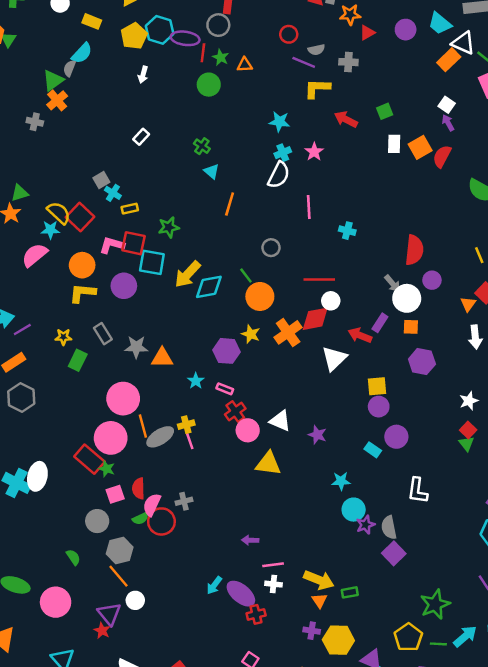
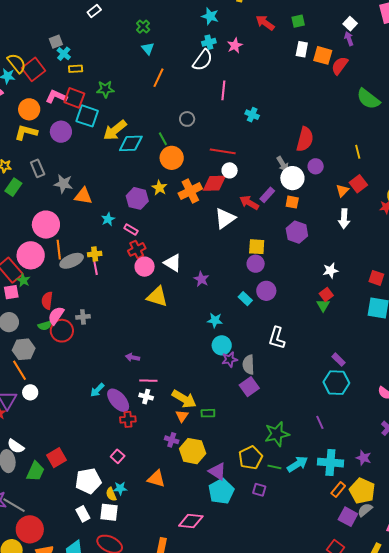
orange square: (420, 147) -> (323, 55), turned 36
pink square: (115, 494) -> (11, 292), moved

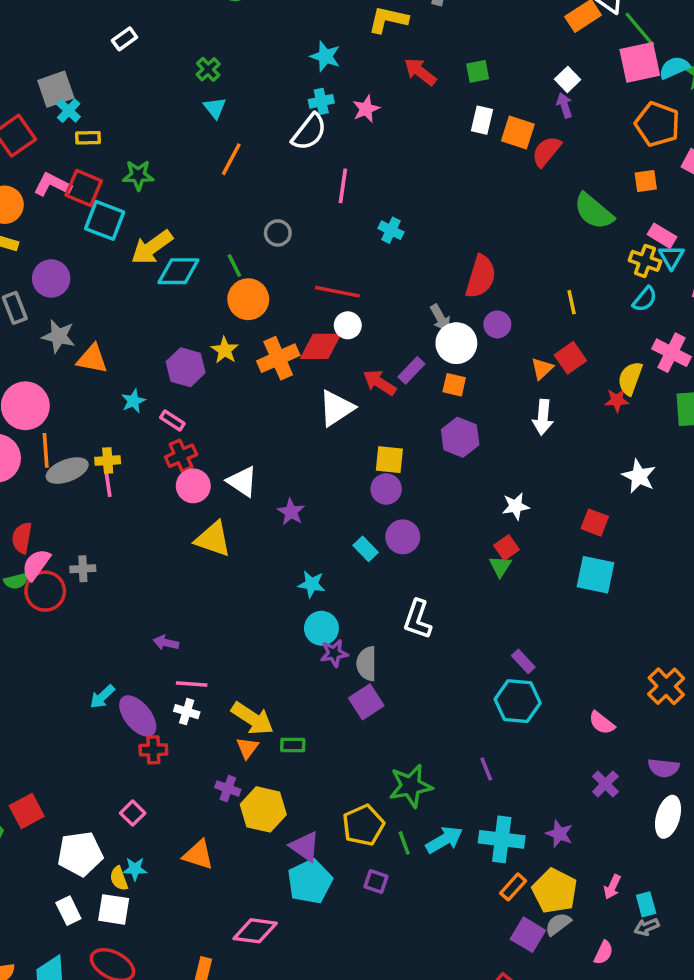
gray square: (56, 42) -> (56, 89), size x1.5
purple circle: (61, 132) -> (51, 278), moved
green line: (274, 467) -> (404, 843), turned 56

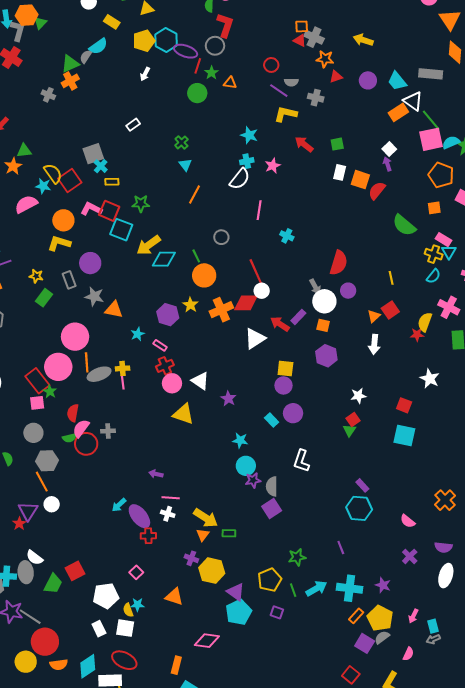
red line: (337, 292) -> (256, 271), turned 55
green star: (411, 786) -> (297, 557), size x0.7

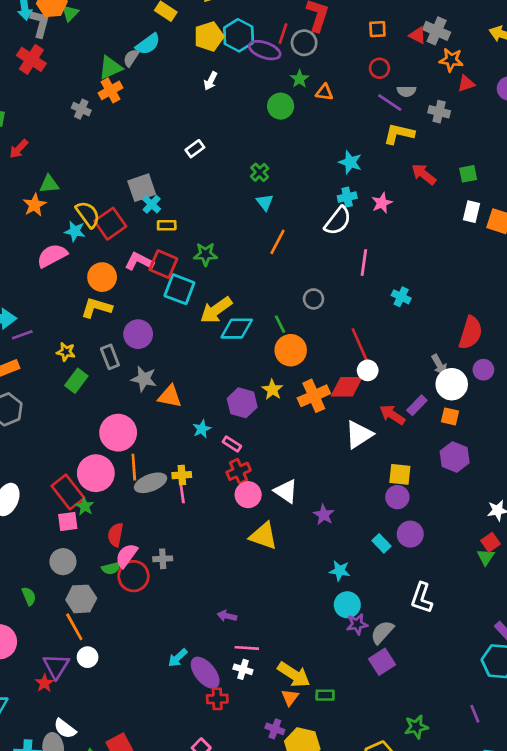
orange square: (302, 26) -> (377, 29), moved
red line: (198, 66) -> (283, 34), moved
gray semicircle: (272, 486) -> (382, 632), turned 42

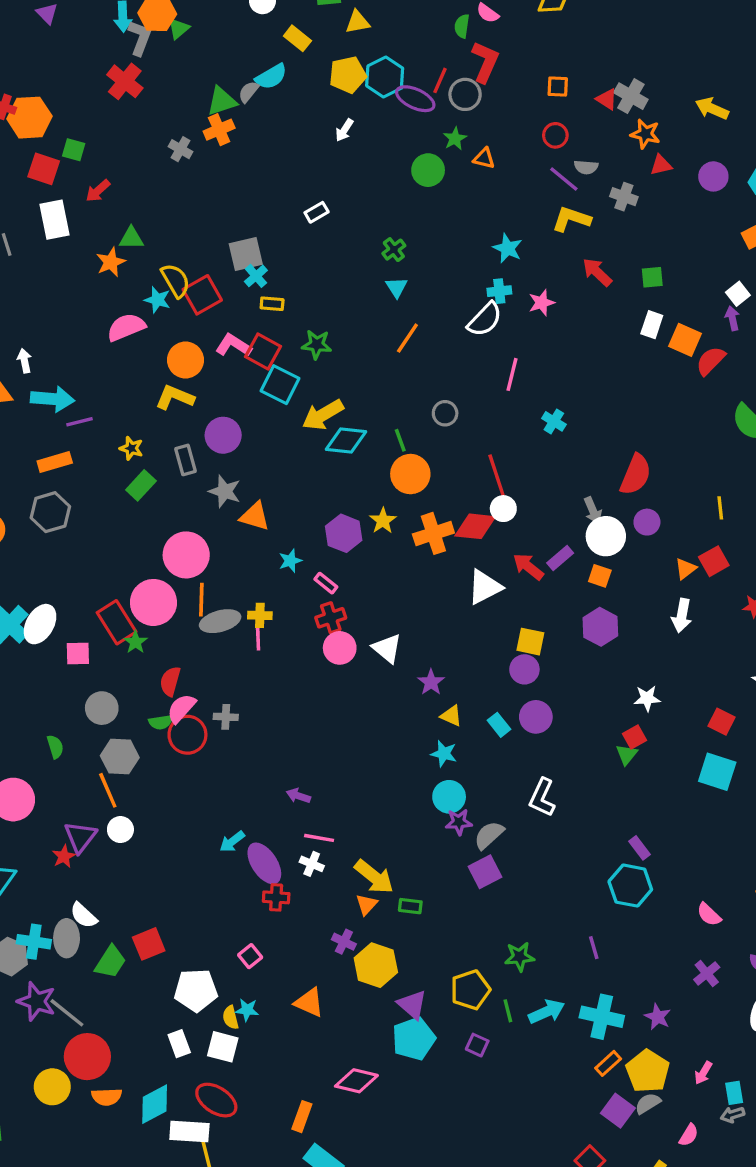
pink square: (68, 522) -> (78, 654), moved
yellow triangle: (263, 536) -> (451, 716), moved, size x0.6

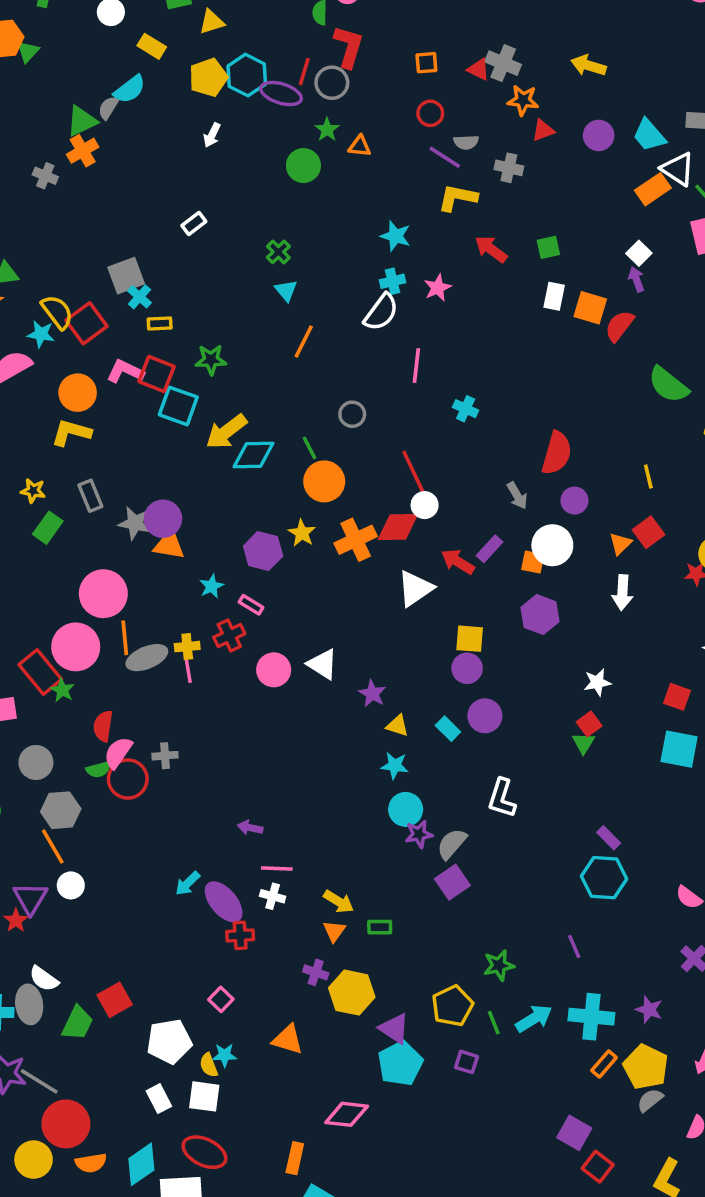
purple circle: (223, 435) -> (163, 519), moved
white circle: (606, 536) -> (552, 545), moved
red cross: (331, 618) -> (229, 636), moved
yellow arrow: (374, 877) -> (339, 902), size x0.7
purple square: (618, 1111) -> (574, 1133), moved

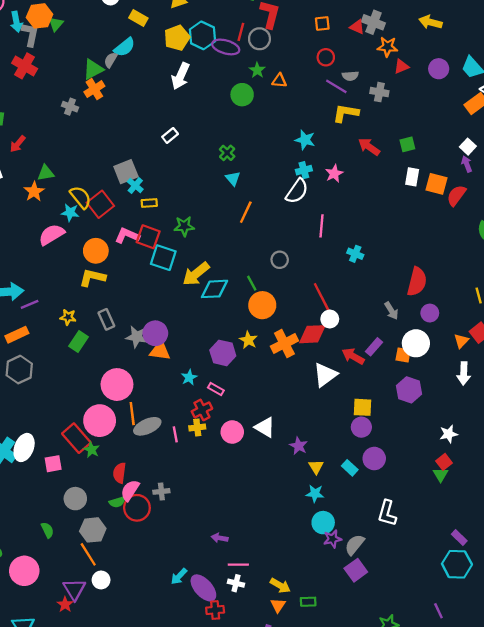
white arrow: (212, 135) -> (180, 76), size x1.6
yellow cross: (187, 647) -> (197, 427), moved
yellow triangle: (398, 726) -> (316, 467), turned 42

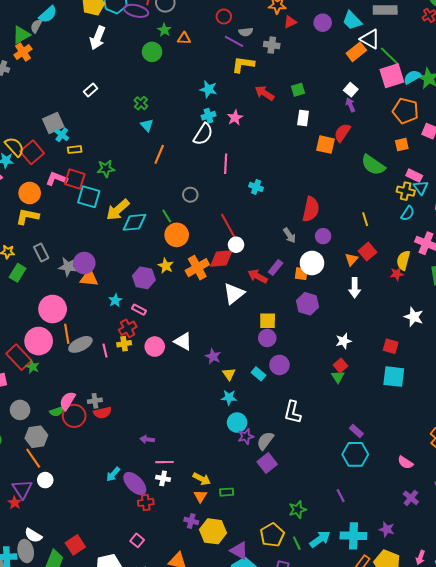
orange square: (437, 184) -> (326, 145), moved
red semicircle: (119, 473) -> (102, 413), moved, turned -108

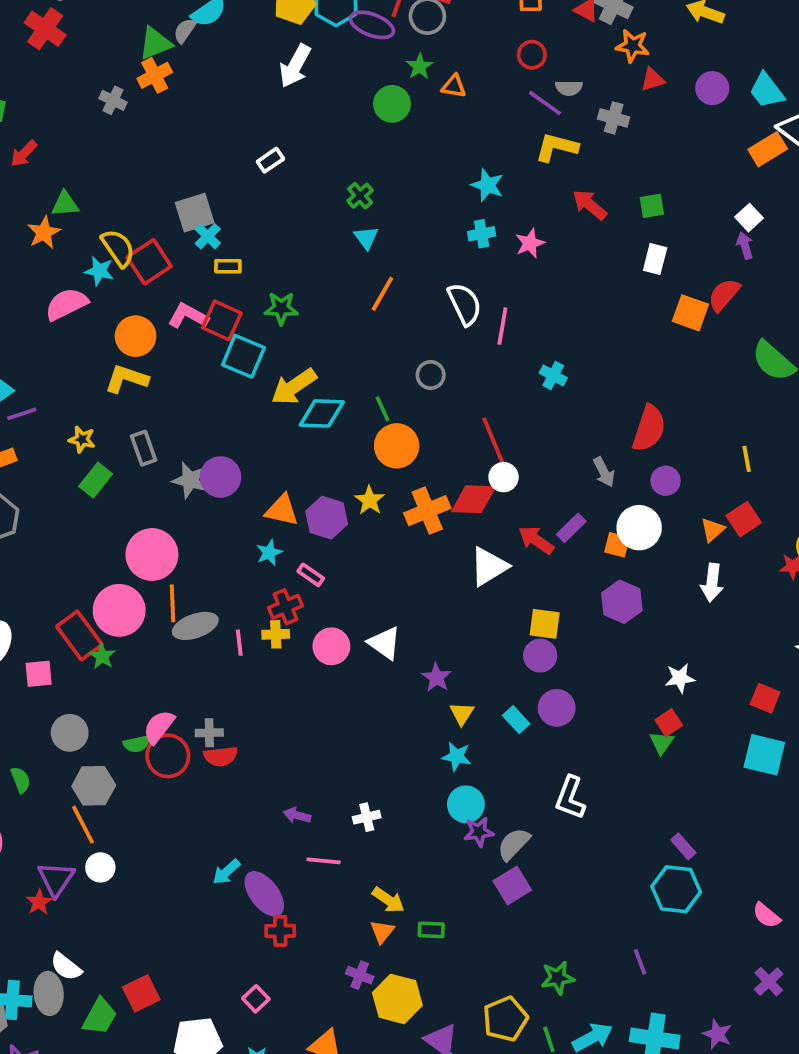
white semicircle: (203, 134) -> (465, 304), moved, turned -65
orange triangle: (89, 278) -> (282, 510), moved
white cross: (163, 478) -> (367, 817), moved, turned -32

